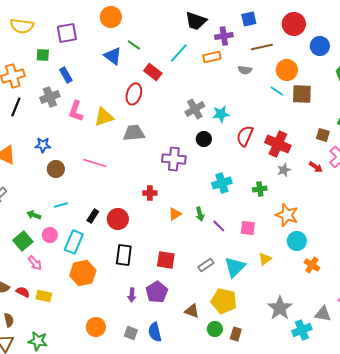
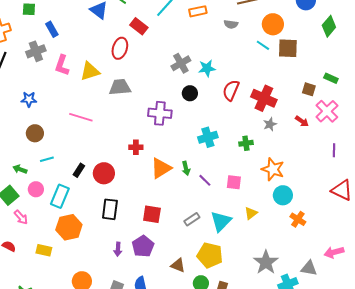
brown circle: (56, 169) -> (35, 133), moved
orange triangle: (175, 214) -> (161, 168), size x1.6
yellow rectangle: (44, 296) -> (44, 250), moved

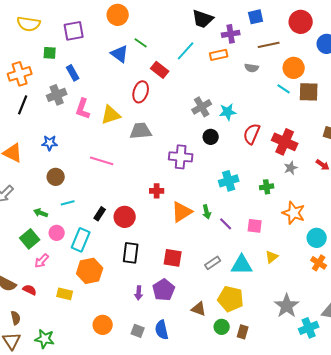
cyan circle: (283, 195) -> (317, 238), moved
pink arrow: (21, 217) -> (42, 261), turned 84
cyan triangle: (221, 221) -> (242, 265), turned 45

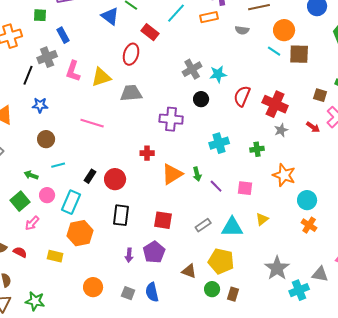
black line: (23, 105) -> (28, 75), moved

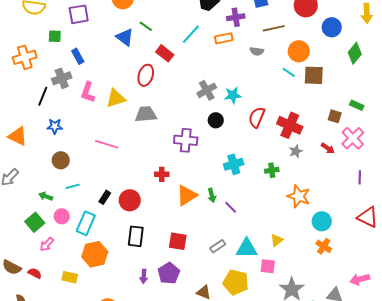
pink square: (245, 188) -> (268, 266), moved

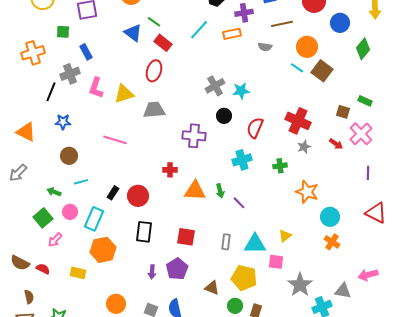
red rectangle: (165, 53) -> (163, 43), moved
brown square: (314, 75) -> (322, 71), turned 35
red semicircle: (257, 117) -> (255, 128), moved
orange triangle: (187, 195) -> (195, 191), turned 35
gray rectangle: (218, 246) -> (226, 242), turned -49

